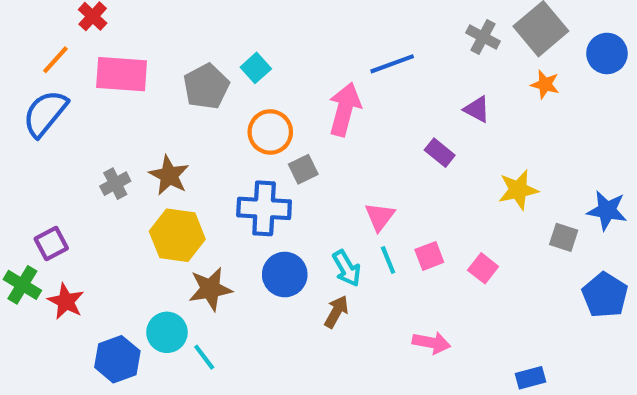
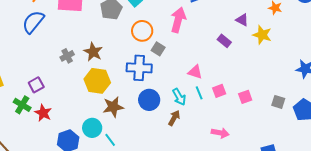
gray square: (303, 169) -> (158, 49), turned -32
yellow star: (518, 190) -> (262, 35), moved, turned 30
pink triangle: (380, 217) -> (195, 72), turned -49
gray square: (564, 237) -> (278, 102), moved
pink square: (483, 268) -> (245, 97), turned 32

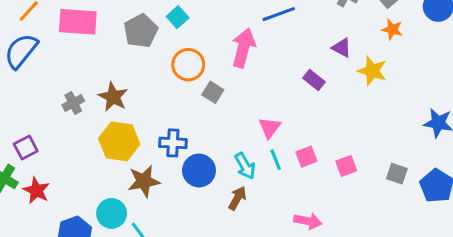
blue cross: (139, 68) -> (173, 143), moved, size x0.7
pink triangle: (195, 72) -> (270, 128), turned 49

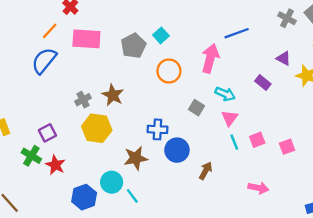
gray square: (213, 92) -> (196, 108), moved
yellow hexagon: (119, 141) -> (97, 128), moved
cyan arrow: (245, 166) -> (225, 94), moved, turned -36

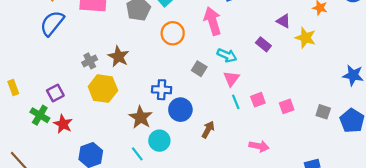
pink arrow: (210, 58) -> (213, 21), turned -32
brown star: (136, 158) -> (141, 117), turned -30
cyan circle: (112, 182) -> (159, 141), moved

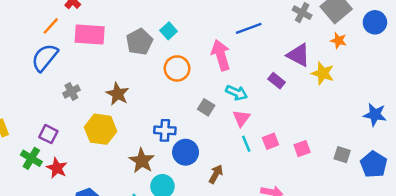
purple triangle: (283, 21) -> (298, 55), size x1.5
gray cross: (90, 61) -> (71, 92), moved
purple square: (55, 93) -> (48, 134), turned -35

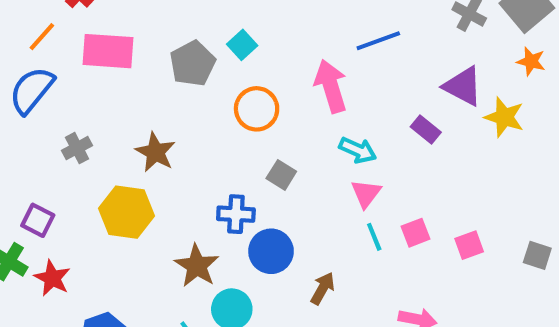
gray square: (206, 107) -> (281, 175), moved

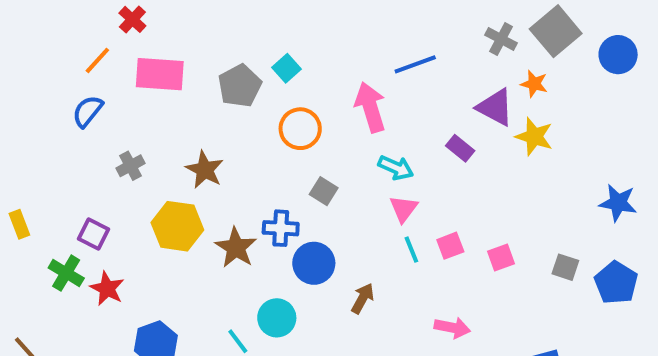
orange star: (531, 61) -> (534, 84), moved
blue semicircle: (32, 90) -> (88, 111), size x0.7
brown star: (197, 266) -> (236, 248), moved

